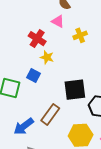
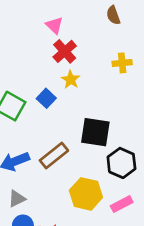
pink triangle: (58, 21) -> (54, 25), moved

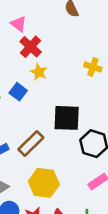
yellow cross: (122, 63) -> (93, 67), moved, turned 30
yellow hexagon: (86, 194) -> (44, 183), moved

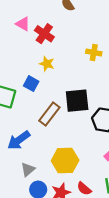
red cross: (31, 47) -> (44, 34), moved
brown rectangle: (31, 144) -> (49, 114), moved

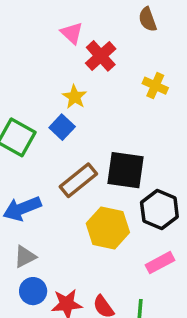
yellow cross: (94, 52) -> (155, 86), moved
yellow star: (47, 64) -> (75, 97), moved
yellow hexagon: (65, 161) -> (108, 228), moved

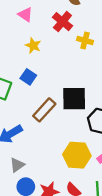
red cross: (101, 56) -> (62, 22), moved
yellow star: (75, 97) -> (33, 46), moved
yellow hexagon: (108, 228) -> (77, 155), moved

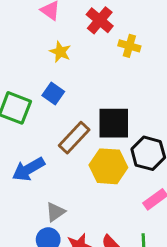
yellow hexagon: (77, 155) -> (108, 166), moved
gray triangle: (17, 165) -> (55, 212), moved

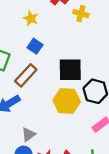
blue square: (53, 93) -> (35, 46), moved
brown rectangle: (74, 138) -> (26, 75), moved

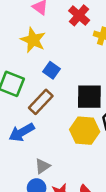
yellow star: (31, 18) -> (33, 40), moved, size x1.5

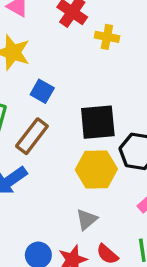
gray triangle: (42, 166) -> (87, 219), moved

